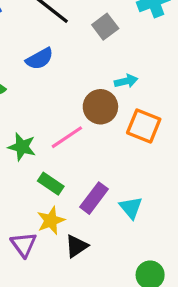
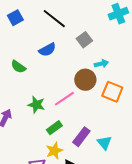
gray square: (105, 27) -> (84, 40), moved
green rectangle: (51, 184) -> (54, 128), turned -70

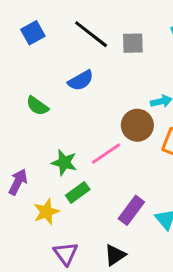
gray square: (84, 40) -> (133, 43), moved, turned 35
green rectangle: (54, 128) -> (78, 192), moved
yellow star: (54, 151) -> (46, 212), moved

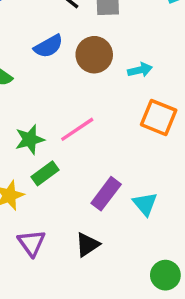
brown circle: (137, 125) -> (94, 55), moved
green star: (64, 163) -> (30, 139), turned -30

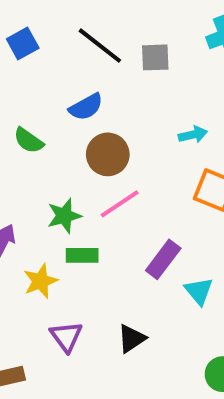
brown circle: (94, 55) -> (108, 154), moved
green rectangle: (45, 173) -> (82, 255), turned 36
purple rectangle: (106, 194) -> (163, 259), moved

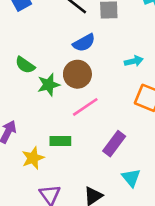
blue semicircle: (86, 107) -> (84, 43), moved
green star: (64, 216) -> (49, 85), moved
cyan triangle: (199, 291) -> (131, 178), moved

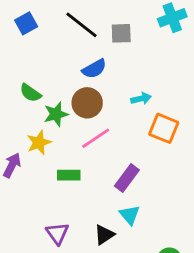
cyan arrow: (134, 61) -> (141, 99), moved
yellow star: (33, 158) -> (39, 143), moved
cyan triangle: (131, 178) -> (130, 215), moved

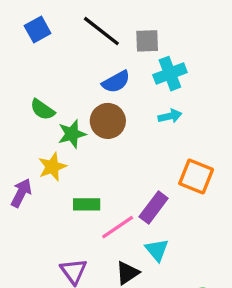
cyan cross: (172, 18) -> (170, 74), moved
orange square: (164, 128) -> (196, 176), moved
pink line: (96, 138) -> (118, 227), moved

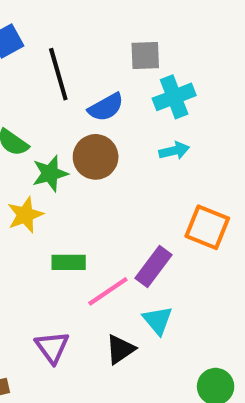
black line: (101, 31) -> (58, 74), moved, turned 36

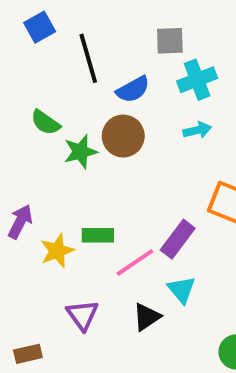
yellow star: (25, 215) -> (57, 251), moved

